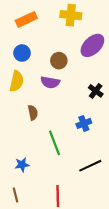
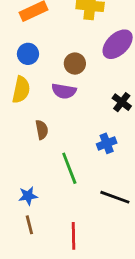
black line: (90, 166) -> (115, 197), turned 45
brown line: (16, 195) -> (29, 225), moved

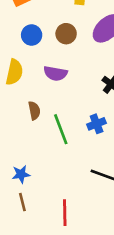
blue circle: (28, 54) -> (32, 35), moved
brown circle: (75, 64) -> (66, 34), moved
green line: (69, 168) -> (61, 129), moved

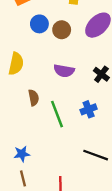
blue circle: (32, 35) -> (39, 24), moved
purple semicircle: (55, 73) -> (64, 71), moved

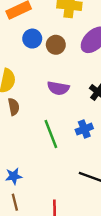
brown semicircle: (34, 98) -> (14, 107), moved

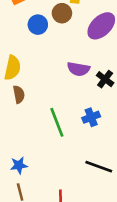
brown circle: (56, 45) -> (62, 13), moved
purple semicircle: (58, 88) -> (78, 69), moved

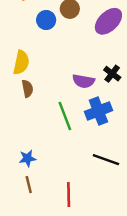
purple semicircle: (78, 69) -> (84, 81), moved
blue cross: (91, 117) -> (98, 111), size x1.5

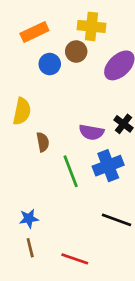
brown semicircle: (27, 89) -> (43, 142), moved
red line: (69, 195) -> (75, 259), turned -70

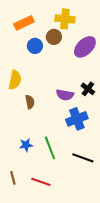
green line: (71, 171) -> (50, 148), moved
blue star: (29, 219) -> (26, 145), moved
brown line: (30, 248) -> (13, 178), moved
red line: (75, 259) -> (41, 182), moved

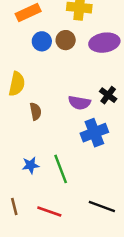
brown circle: (54, 37) -> (66, 40), moved
purple ellipse: (85, 47) -> (104, 43), turned 35
black line: (83, 158) -> (102, 206), moved

